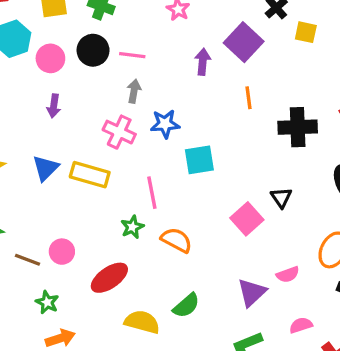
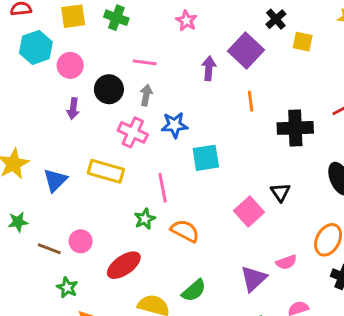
black circle: (93, 50) -> (109, 89), moved
blue triangle: (46, 168) -> (55, 180), moved

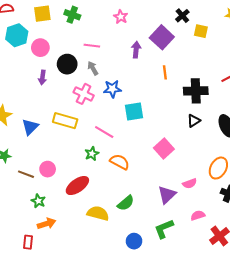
gray arrow: (146, 95) -> (93, 68), turned -40
pink line: (163, 188) -> (104, 132), turned -48
black triangle: (280, 192) -> (194, 121), moved, turned 32

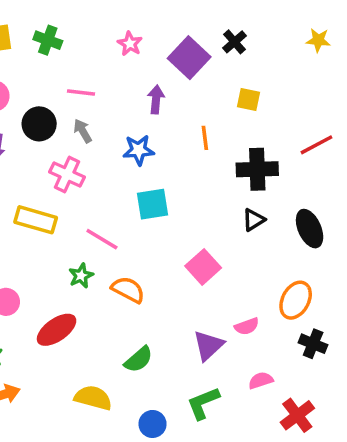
yellow square: (201, 31) -> (248, 99), moved
purple square: (162, 37) -> (189, 58), moved
blue star: (112, 89) -> (139, 150), moved
yellow semicircle: (98, 213) -> (93, 398), moved

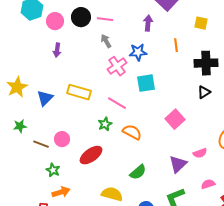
black circle: (39, 124) -> (81, 17), moved
pink cross: (67, 174) -> (117, 66), moved, turned 30

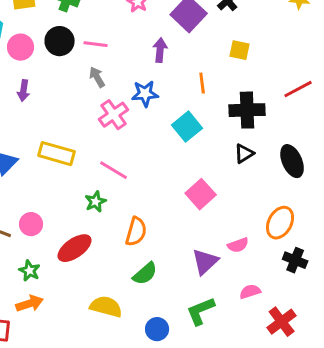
cyan square: (146, 83) -> (187, 127), moved, turned -30
orange semicircle: (132, 132) -> (136, 232), moved, turned 78
green star: (53, 170) -> (30, 271), moved

